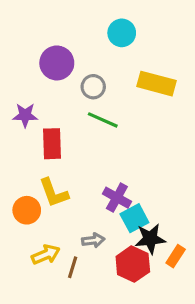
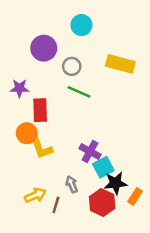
cyan circle: (122, 33) -> (81, 25), moved
orange circle: (27, 210) -> (27, 133), moved
gray arrow: (93, 240) -> (72, 184), turned -105

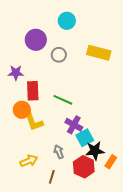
green line: (79, 92) -> (63, 100), moved
brown line: (56, 205) -> (52, 177), moved

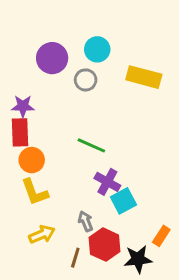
cyan circle: (67, 21) -> (97, 49), moved
red rectangle: (33, 91) -> (20, 132), moved
yellow L-shape: (34, 122) -> (35, 192), moved
black star: (95, 151) -> (138, 259), moved
red hexagon: (84, 167) -> (105, 245), moved

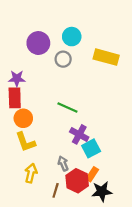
yellow arrow: (42, 234) -> (31, 173), turned -54
orange rectangle: (161, 236) -> (92, 174), moved

